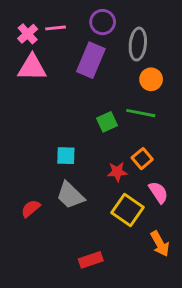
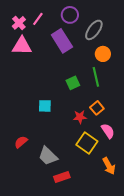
pink line: (56, 28) -> (38, 19), turned -48
gray ellipse: (138, 44) -> (94, 30), turned 30
purple rectangle: (91, 60) -> (62, 41), turned -55
green line: (141, 113) -> (96, 77), turned 66
gray trapezoid: (70, 195) -> (48, 156), moved

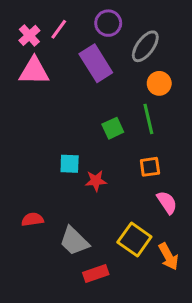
orange square: (97, 108) -> (150, 167), turned 32
red star: (80, 117) -> (96, 181), moved
red semicircle: (21, 142) -> (32, 219), turned 32
yellow square: (87, 143) -> (134, 239), moved

